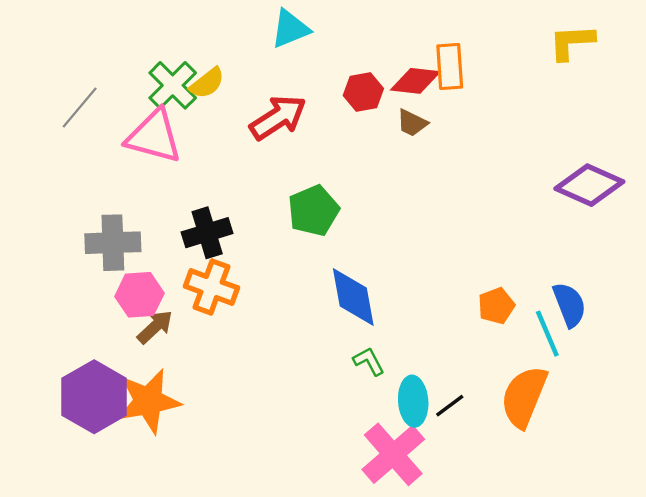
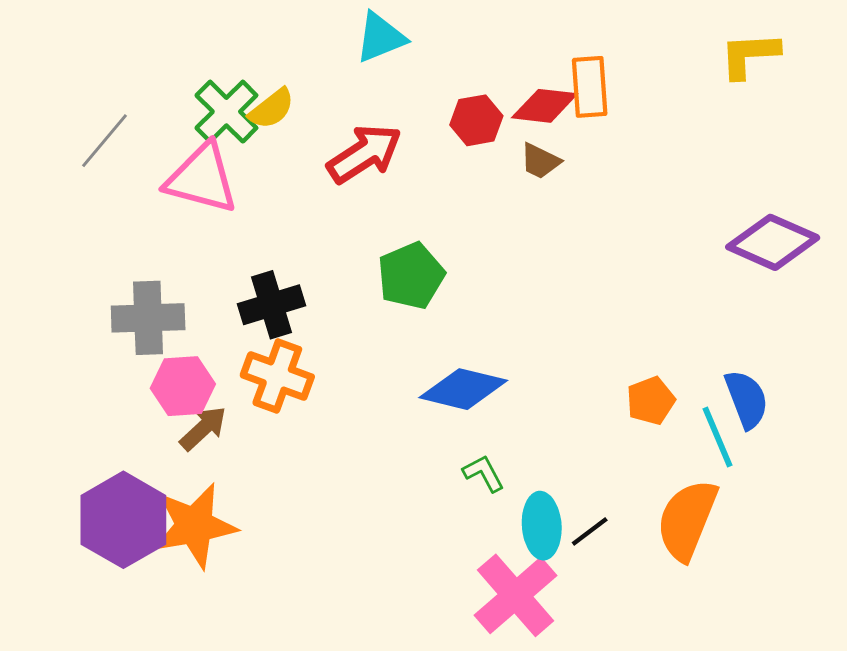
blue diamond: (353, 297) -> (463, 389), turned -66

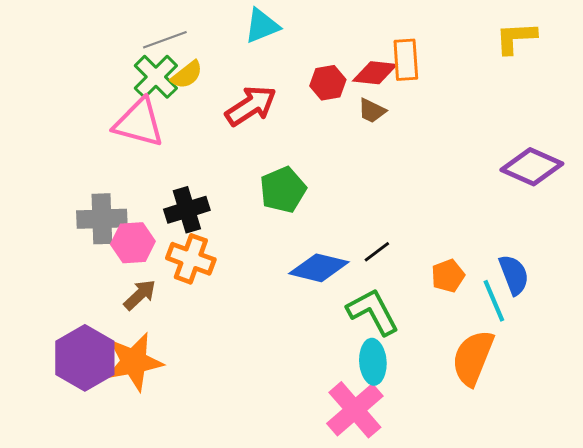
gray line: (104, 141) -> (165, 40), moved, turned 30
pink hexagon: (183, 386) -> (133, 243), moved
green L-shape: (484, 473) -> (373, 312), moved, size x1.8
black line: (590, 531) -> (377, 252), moved

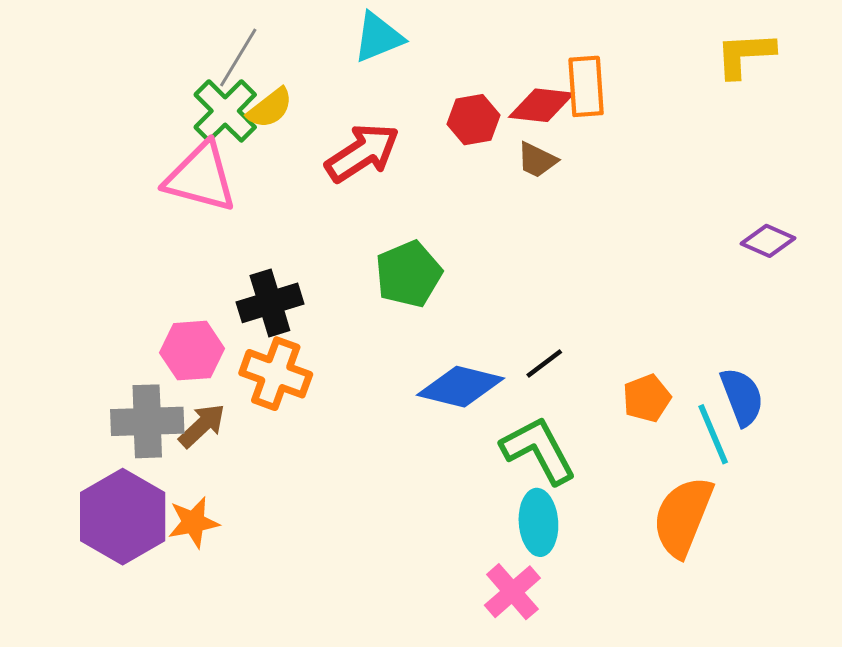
gray line: (165, 40) -> (238, 58), turned -39
purple diamond: (532, 167) -> (768, 241), size x0.6
gray cross: (102, 219) -> (147, 421), moved
orange star: (134, 362) -> (193, 522), size x0.6
pink cross: (355, 410) -> (512, 592), size x0.7

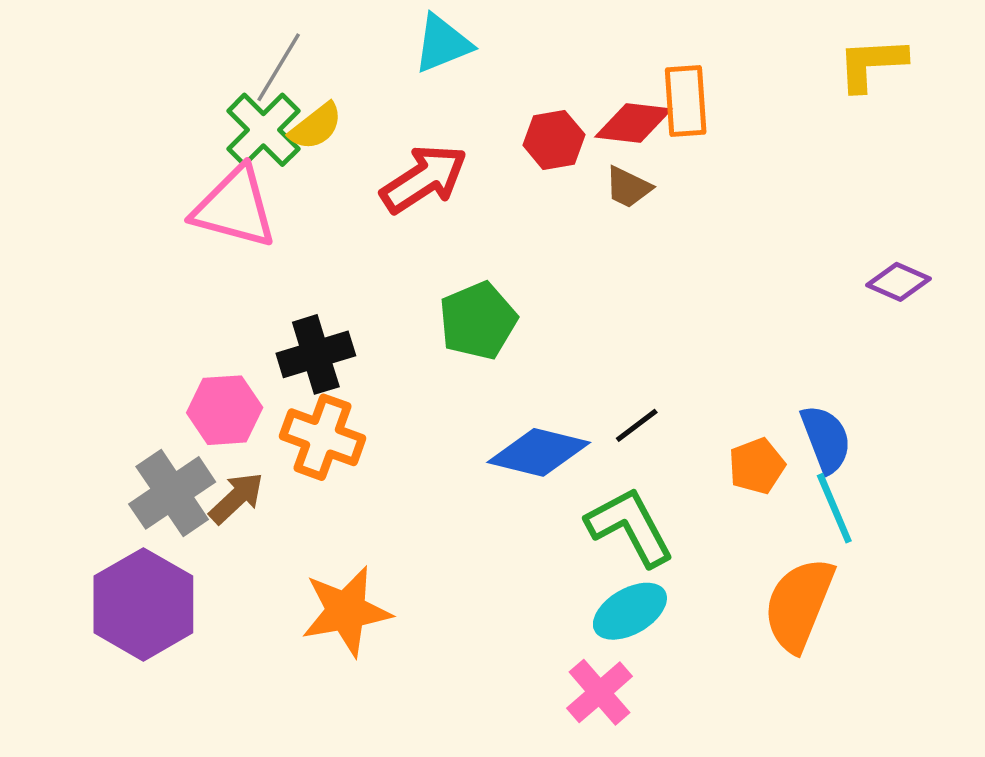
blue semicircle: (742, 397) -> (826, 439), moved
gray cross: (147, 421) -> (172, 493), turned -32
orange star: (193, 522) -> (346, 611), moved, size x1.5
cyan ellipse: (538, 522) -> (630, 611), turned 64

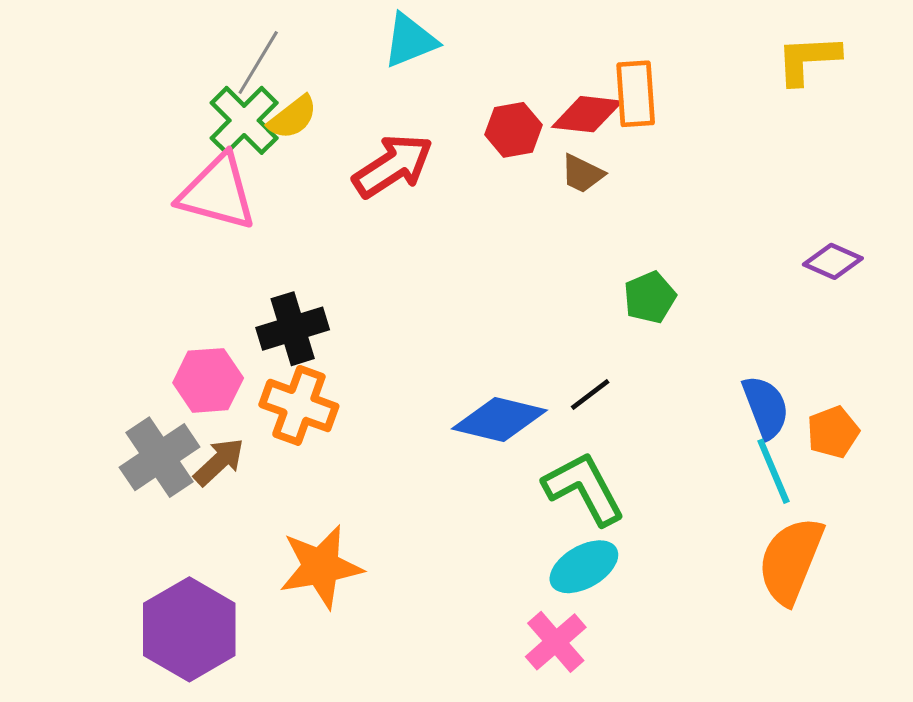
green pentagon: (478, 321) -> (650, 297), moved, size x0.7
orange pentagon: (757, 466) -> (833, 432), moved
purple hexagon: (143, 604) -> (189, 629), moved
orange semicircle: (799, 604) -> (791, 560), moved

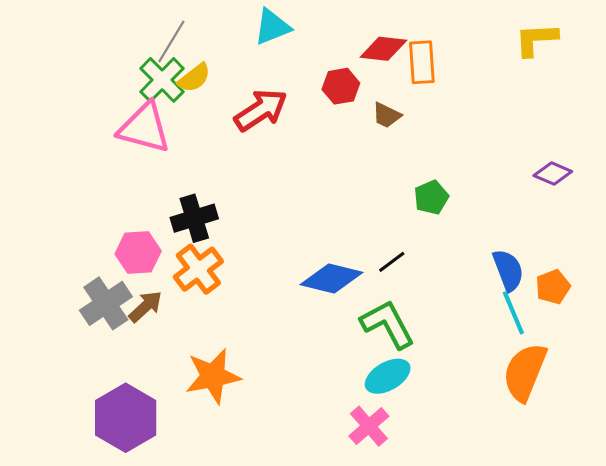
red diamond: (587, 114) -> (383, 49), moved
orange cross: (299, 405) -> (198, 269), turned 33

